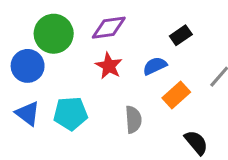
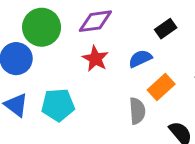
gray semicircle: (133, 120) -> (137, 111), moved

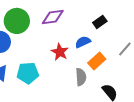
red star: (95, 59) -> (60, 52), moved

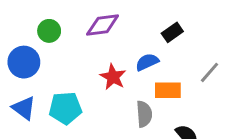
green circle: (17, 21) -> (49, 31), size x0.6
orange rectangle: (97, 61) -> (168, 90), turned 42

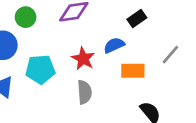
cyan pentagon: (65, 108) -> (40, 69), moved
gray semicircle: (144, 114) -> (85, 92), moved

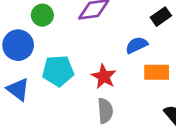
red star: (83, 59) -> (104, 77), moved
gray semicircle: (85, 92) -> (105, 111), moved

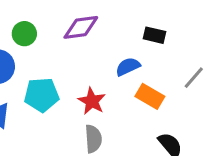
black rectangle: (161, 17) -> (155, 35), turned 48
orange rectangle: (157, 72) -> (150, 96), turned 30

